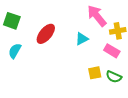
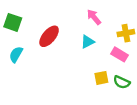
pink arrow: (97, 16) -> (94, 17), moved, size x0.7

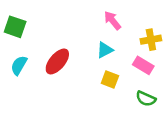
red ellipse: (49, 36) -> (57, 61), moved
yellow square: (101, 78) -> (110, 79), moved, turned 32

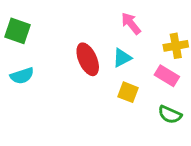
red ellipse: (57, 61) -> (88, 59), moved, turned -64
cyan semicircle: (19, 65) -> (22, 76), turned -138

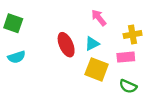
pink rectangle: (167, 76) -> (126, 57), turned -36
yellow square: (128, 92) -> (97, 69), size x1.5

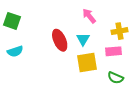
cyan triangle: (92, 44) -> (83, 39), turned -32
yellow square: (97, 69) -> (87, 62), turned -30

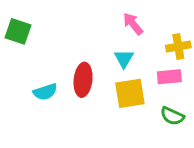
red ellipse: (60, 40) -> (83, 80), moved, turned 30
cyan semicircle: (15, 51) -> (45, 92), moved

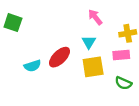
red ellipse: (83, 80) -> (60, 57), turned 40

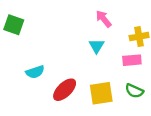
red ellipse: (60, 57) -> (65, 90), moved
yellow square: (93, 67) -> (101, 93), moved

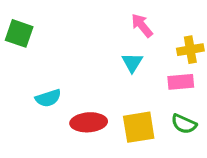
red ellipse: (65, 90) -> (89, 122), turned 40

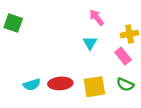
pink rectangle: (181, 82) -> (123, 56), turned 56
cyan semicircle: (48, 98) -> (32, 85), moved

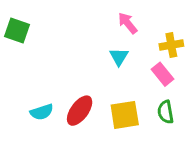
red ellipse: (60, 83) -> (80, 111), turned -50
green semicircle: (125, 85) -> (166, 112), turned 56

